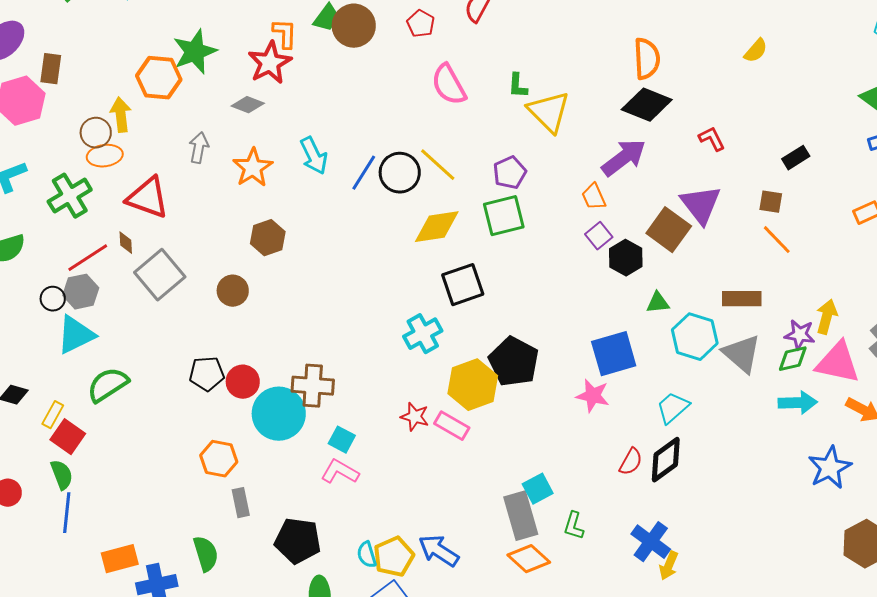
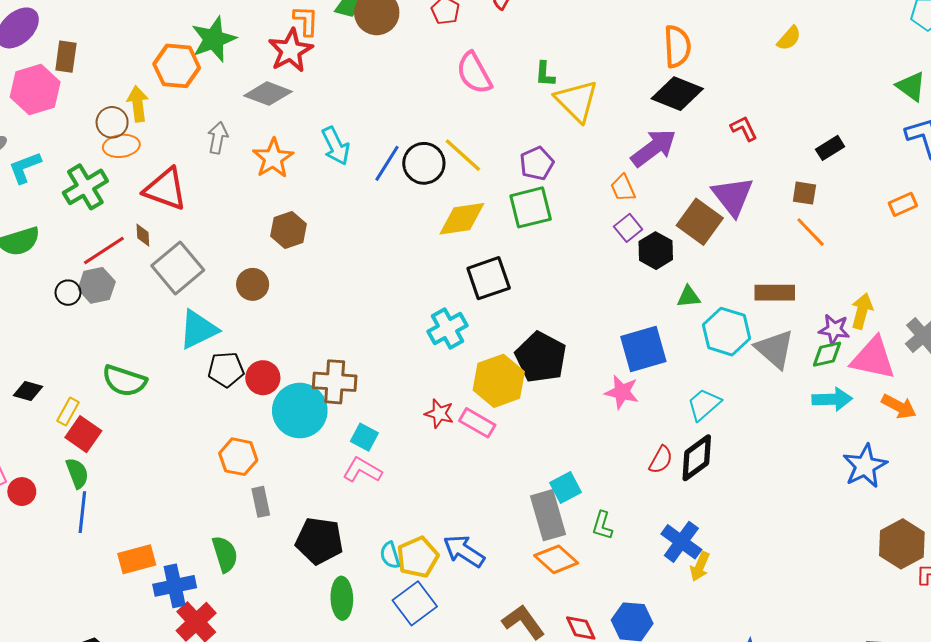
gray diamond: (248, 105) -> (268, 94), size x1.4
cyan triangle: (76, 335) -> (198, 330), moved
green semicircle: (108, 385) -> (124, 381), turned -129

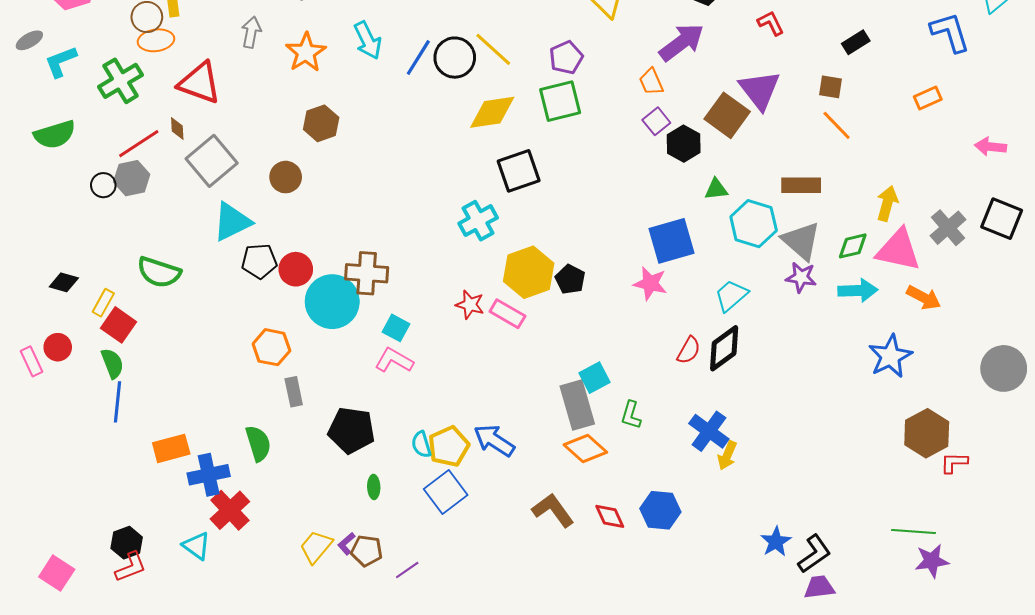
purple star: (834, 330) -> (801, 277), moved
black pentagon: (541, 357) -> (570, 279), moved, size x0.6
red circle: (22, 492) -> (58, 347), moved
green ellipse: (342, 598) -> (374, 487), size x0.6

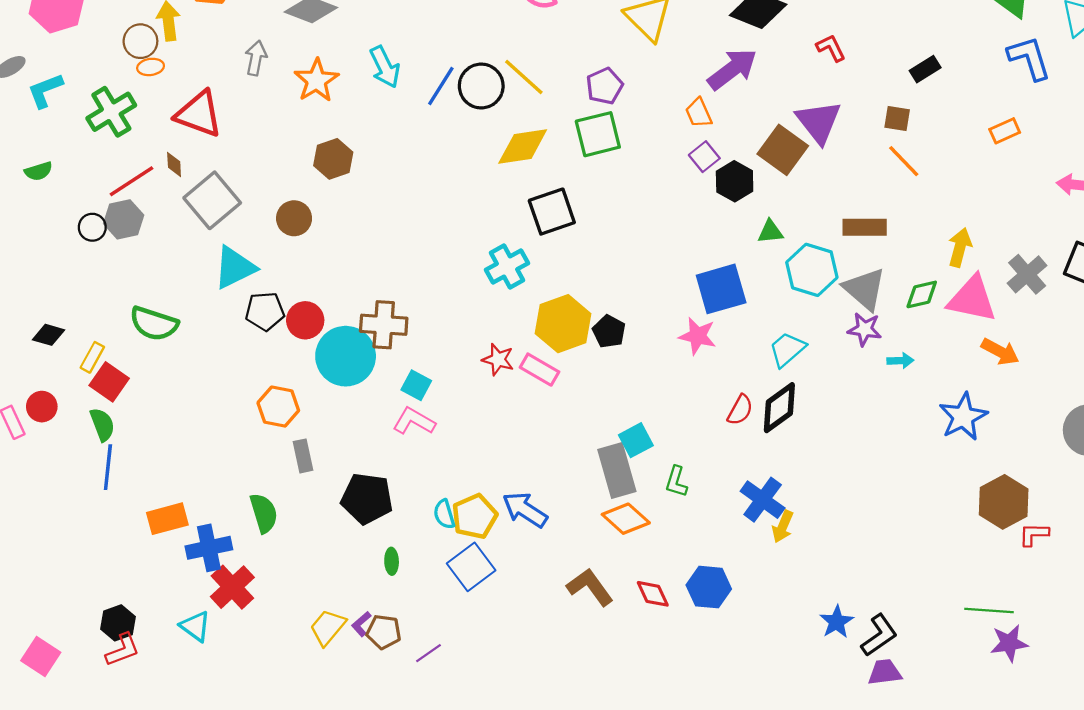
orange ellipse: (156, 40) -> (151, 67), size x0.7
green semicircle: (55, 135) -> (38, 171), size x0.6
cyan arrow: (858, 290) -> (900, 361), moved, size x0.6

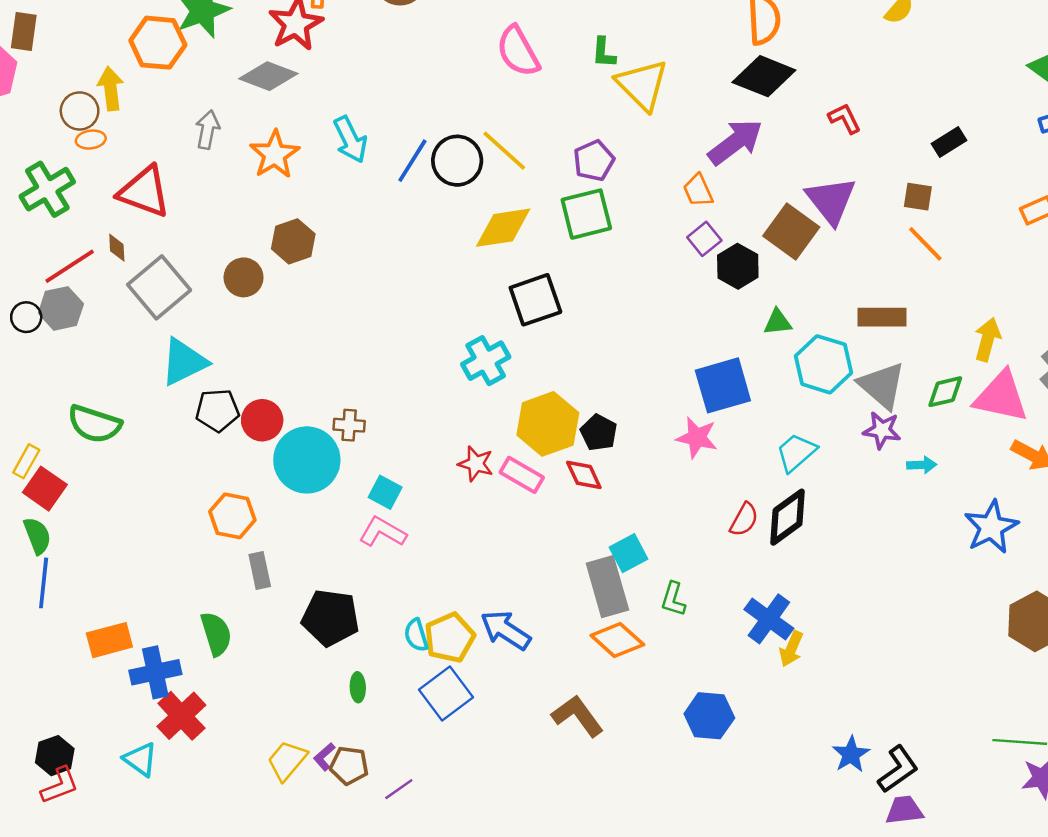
brown circle: (294, 218) -> (244, 277), moved
brown cross: (384, 325) -> (349, 425), size x0.6
red diamond: (653, 594) -> (584, 475), moved

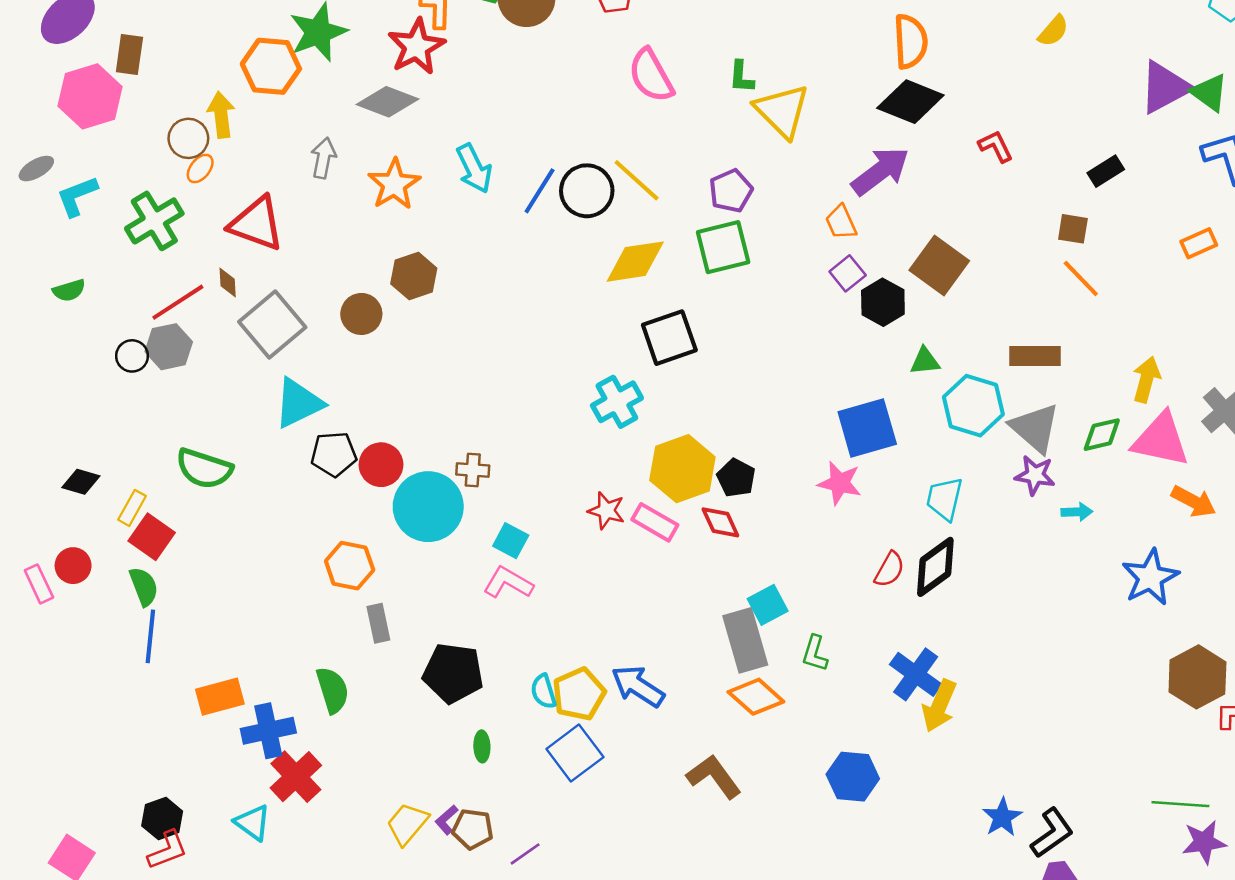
orange ellipse: (91, 140) -> (200, 169), turned -44
purple triangle: (831, 200) -> (1165, 87), moved, turned 40
cyan trapezoid: (796, 453) -> (945, 499), turned -36
yellow arrow: (791, 649) -> (939, 706), size x1.4

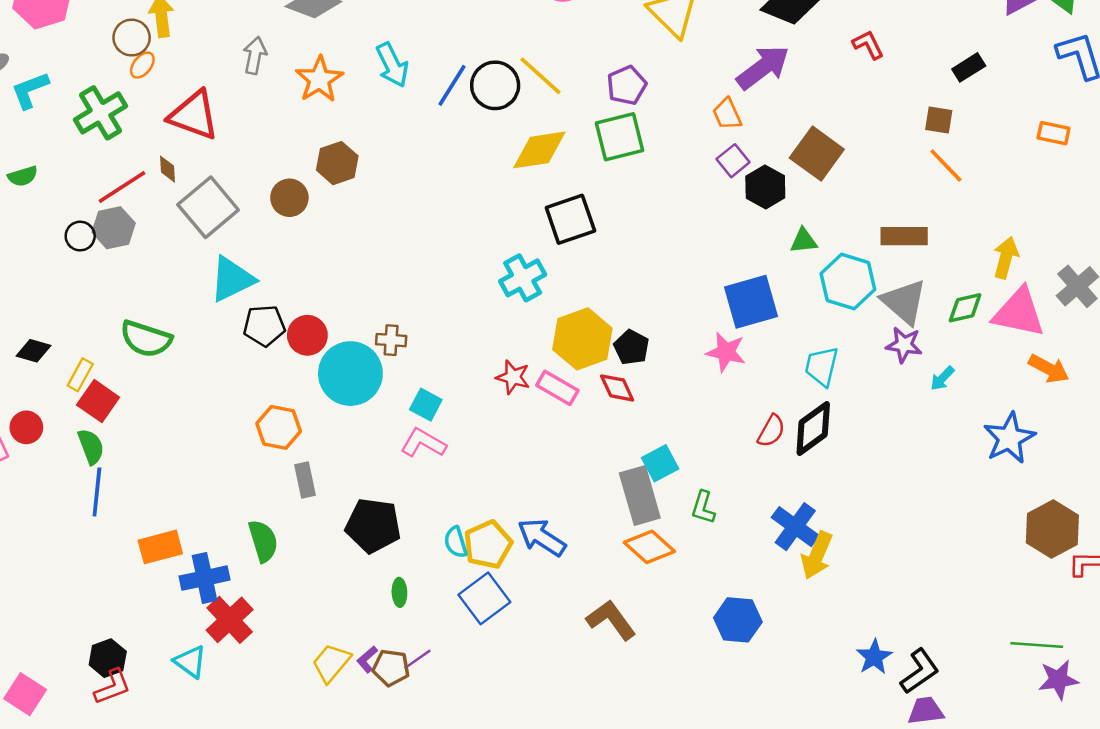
orange rectangle: (1199, 243) -> (1054, 133), turned 36
cyan arrow: (1077, 512) -> (942, 378), turned 136
purple line: (525, 854) -> (417, 659), moved

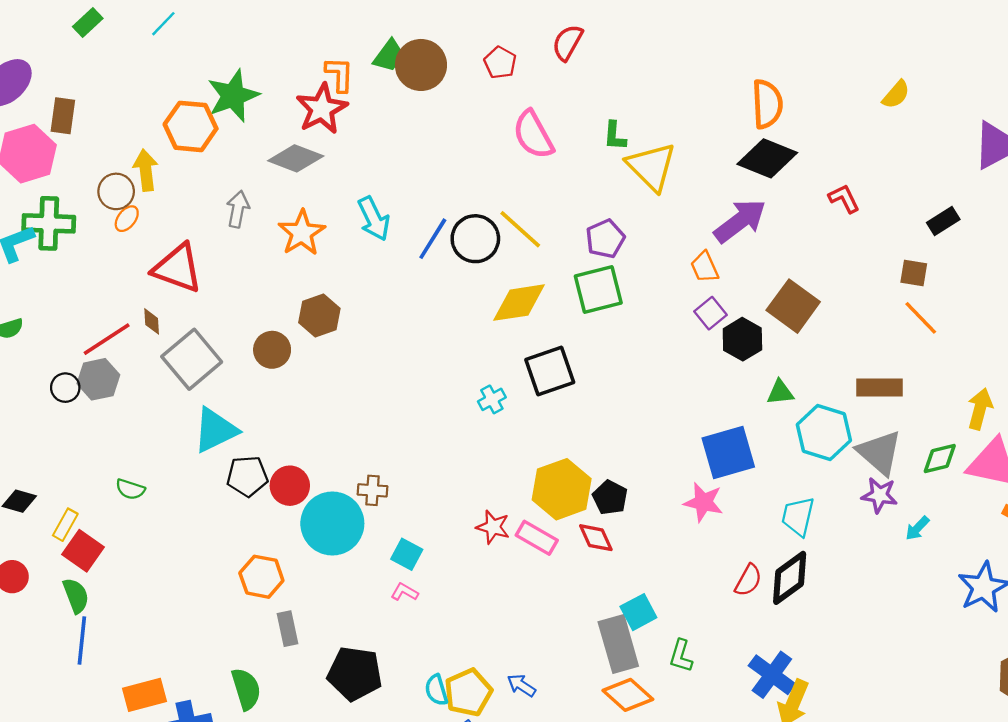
green cross: (100, 113) -> (49, 223), moved, turned 33
cyan cross: (523, 278) -> (492, 399), moved, size x0.6
green semicircle: (146, 339) -> (130, 489), size x0.6
pink L-shape: (423, 443) -> (404, 592), size x0.6
blue arrow: (542, 537) -> (521, 685), size x0.6

